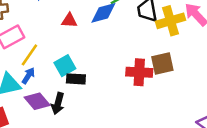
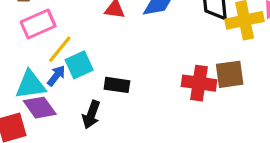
cyan square: (65, 66) -> (79, 65), moved
purple diamond: (37, 101) -> (40, 108), moved

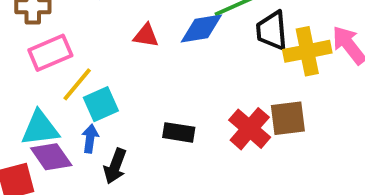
blue arrow: (56, 76) -> (90, 139), moved, turned -30
red cross: (199, 83) -> (250, 129), turned 32
black rectangle: (117, 85) -> (179, 132), moved

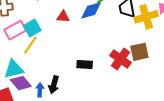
cyan square: (101, 104) -> (32, 28), moved
blue arrow: (90, 139) -> (40, 90), moved

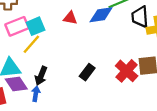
black rectangle: (85, 64) -> (87, 72), turned -63
black arrow: (54, 85) -> (41, 76), moved

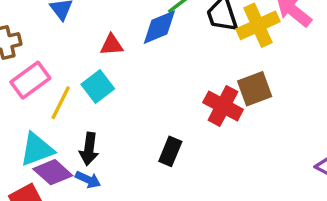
cyan square: (36, 26) -> (98, 86), moved
black rectangle: (87, 72) -> (170, 151), moved
blue arrow: (36, 94) -> (88, 180), turned 120

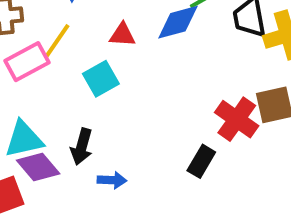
yellow line: (61, 103) -> (57, 41), moved
black rectangle: (170, 151) -> (201, 161), moved
blue arrow: (88, 180) -> (112, 180), moved, turned -30

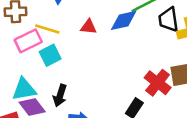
yellow line: (57, 41) -> (47, 29), turned 70
cyan square: (101, 79) -> (50, 55), moved

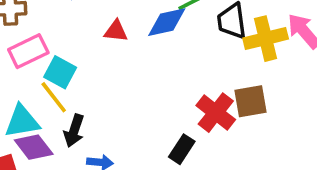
yellow line: (47, 29) -> (54, 97), moved, turned 35
cyan square: (50, 55) -> (60, 72), turned -35

